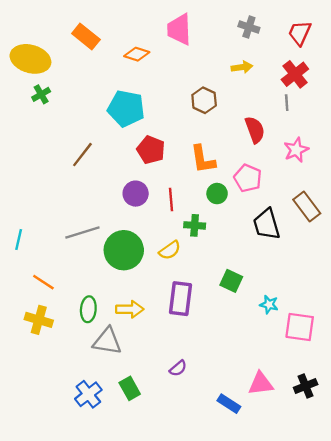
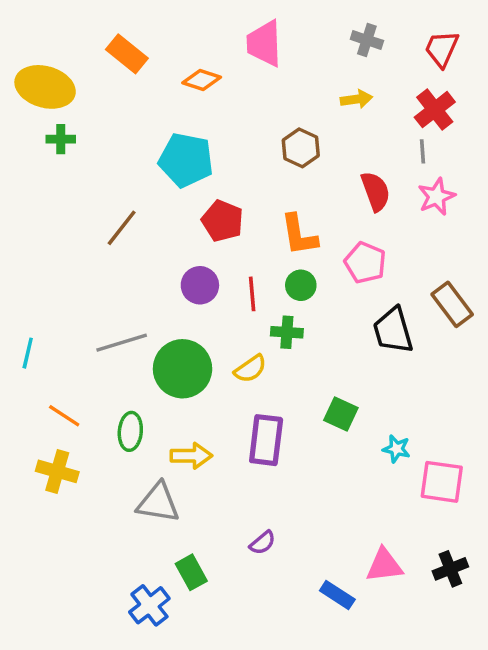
green cross: (41, 94) -> (61, 139), turned 30
pink star: (296, 150) -> (436, 197), moved
green circle: (217, 194) -> (301, 285), moved
green ellipse: (88, 309) -> (130, 431), moved
blue cross: (88, 394) -> (149, 605), moved

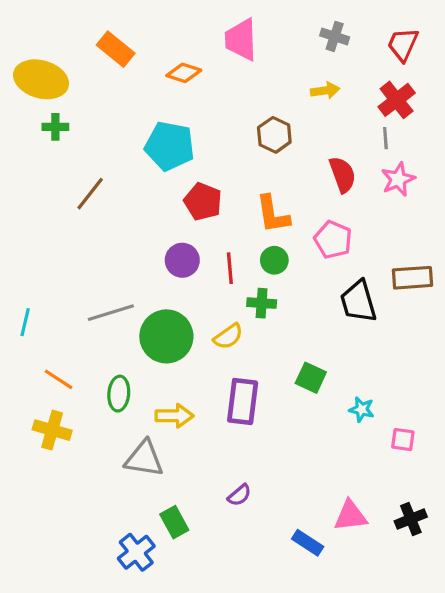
brown line: (122, 228) -> (90, 194), moved
brown rectangle: (452, 304) -> (412, 278), turned -57
pink square: (442, 482) -> (403, 440), size x0.6

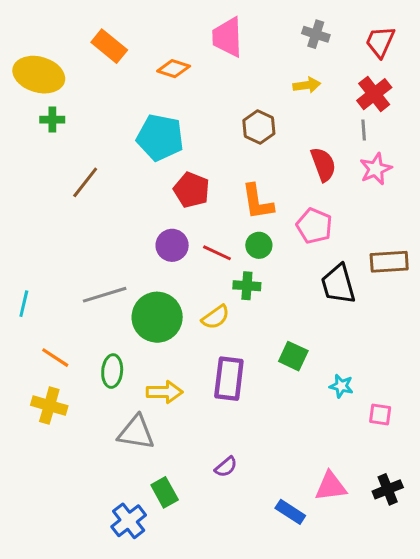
red line: (230, 268) -> (217, 253), turned -60

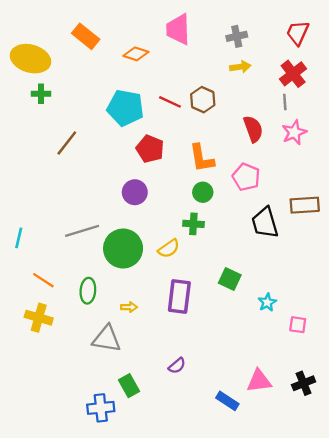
gray cross: (316, 34) -> (237, 36), moved, turned -30
red line: (217, 253) -> (170, 102), moved
cyan star: (341, 386) -> (267, 302), turned 30
yellow arrow: (165, 392) -> (129, 307), size x0.6
blue cross: (129, 521) -> (101, 408), turned 32

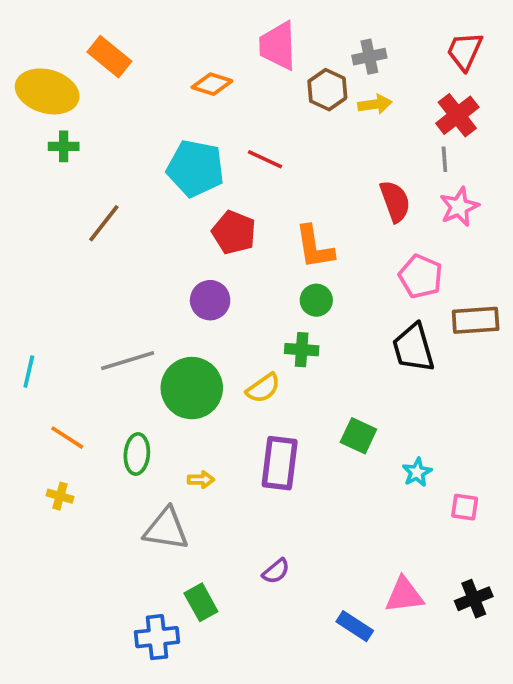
orange rectangle: (86, 36) -> (109, 57), moved
brown hexagon: (203, 100) -> (327, 90), moved
pink pentagon: (246, 177) -> (421, 276), moved
yellow cross: (39, 318) -> (60, 496), size x0.6

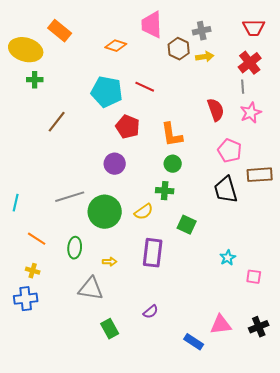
red trapezoid: (465, 51) -> (254, 28), turned -115
green square: (358, 436) -> (187, 225), moved
blue cross: (157, 637) -> (26, 299), moved

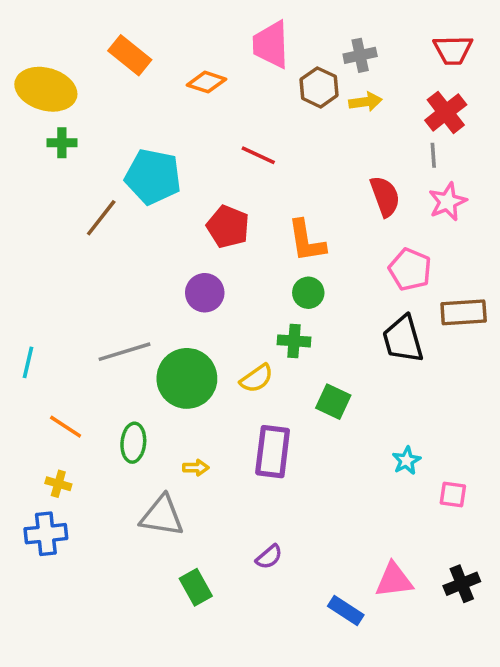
orange rectangle: (60, 31) -> (130, 55), moved
cyan pentagon: (107, 92) -> (153, 177), moved

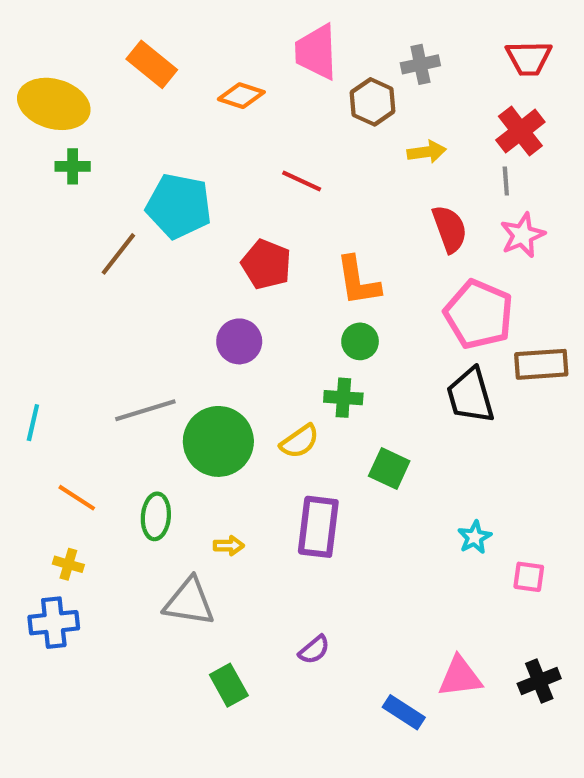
yellow arrow: (365, 102) -> (427, 152), moved
pink pentagon: (410, 270) -> (479, 314), size x1.4

